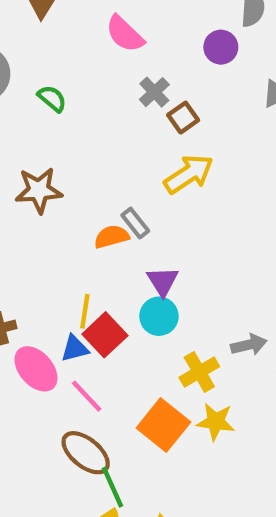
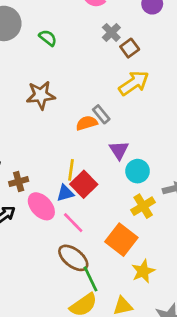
cyan circle: (159, 316) -> (138, 171), moved
yellow star: (216, 422) -> (143, 271), moved, turned -30

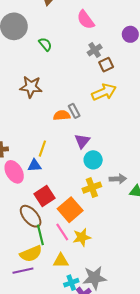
red square: (84, 184) -> (45, 196), moved
pink line: (73, 223) -> (62, 232), moved

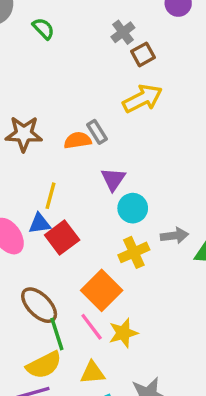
brown star: (31, 87) -> (24, 134), moved
red square: (45, 196) -> (62, 238), moved

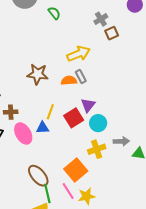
yellow arrow: (142, 99) -> (79, 54), moved
red square: (62, 238) -> (74, 118), moved

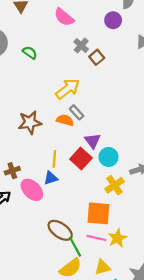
orange semicircle: (69, 81) -> (65, 120), turned 35
orange square: (76, 170) -> (98, 213), turned -30
pink line: (68, 191) -> (96, 238), turned -30

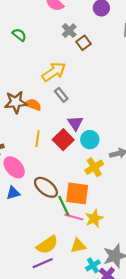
orange semicircle: (65, 120) -> (33, 105), moved
blue triangle: (51, 178) -> (13, 193), moved
brown ellipse: (60, 230) -> (46, 187), moved
green line: (75, 247) -> (64, 206), moved

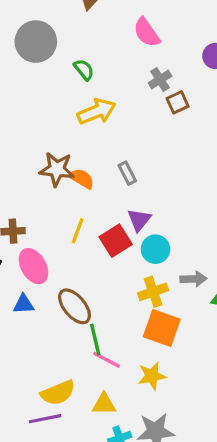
yellow arrow: (54, 72) -> (97, 112), moved
orange square: (77, 193) -> (162, 328), moved
yellow star: (94, 218) -> (152, 376), moved

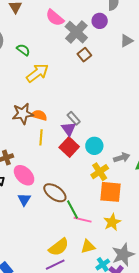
gray cross: (160, 80) -> (76, 32), moved, size x1.6
gray rectangle: (127, 173) -> (74, 118), moved
purple triangle: (139, 220) -> (69, 129), moved
yellow line: (78, 231) -> (41, 137), moved
blue triangle: (24, 304) -> (24, 200), turned -40

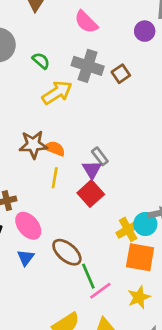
gray cross: (76, 32) -> (88, 66), moved, turned -30
cyan circle: (94, 146) -> (145, 224), moved
pink line: (83, 220) -> (100, 291), turned -54

